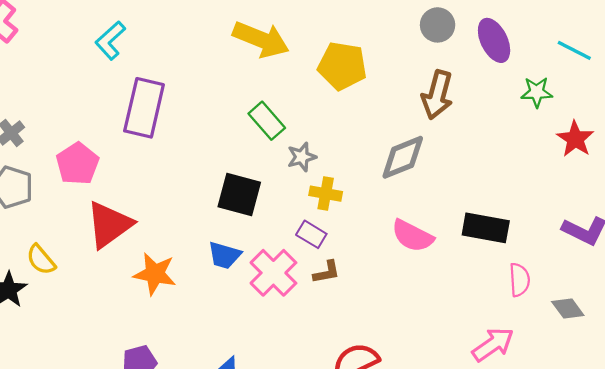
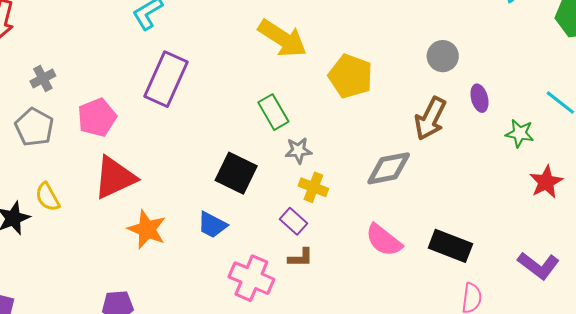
purple ellipse: (494, 40) -> (479, 98), moved, size x0.7
pink cross: (273, 273) -> (251, 278), moved, turned -33

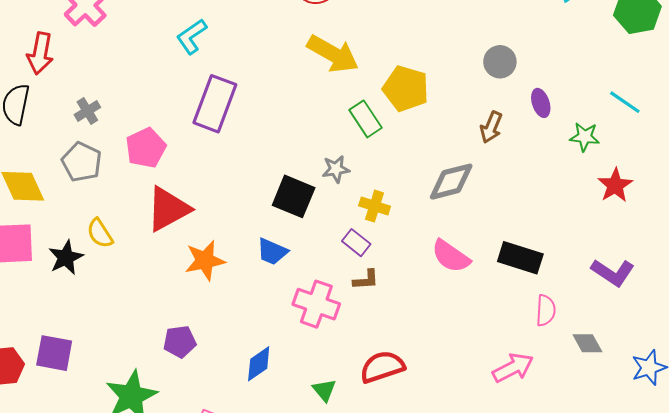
green rectangle: (273, 112) -> (366, 119), moved
brown arrow: (430, 119) -> (491, 127), size x0.7
gray star: (298, 150) -> (336, 169), moved
orange star: (147, 229) -> (205, 260), turned -30

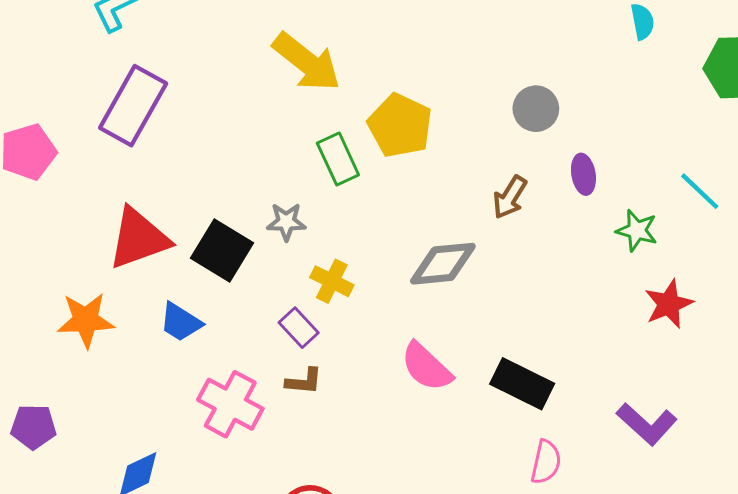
red triangle: (168, 209) -> (139, 238), moved

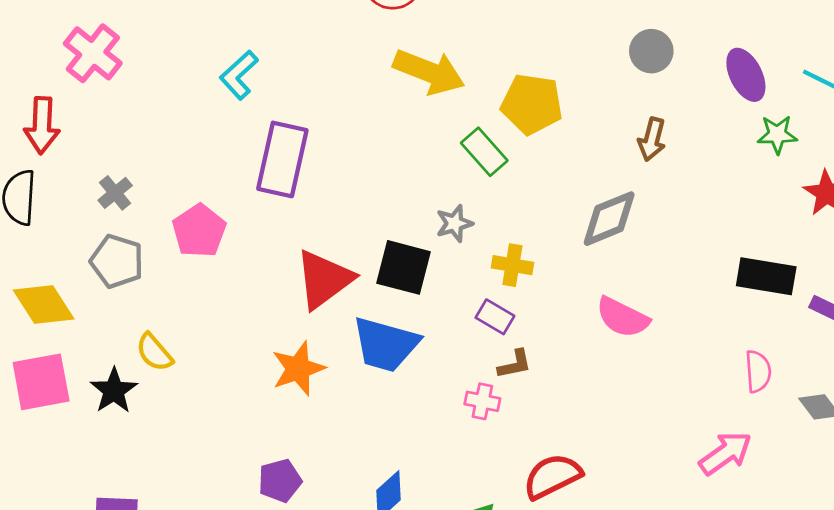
purple ellipse: (583, 174) -> (746, 75), moved, size x1.4
blue trapezoid: (181, 322) -> (386, 344), size x1.6
black rectangle: (522, 384) -> (766, 276), moved
pink cross: (230, 404) -> (482, 401), moved, size x0.6

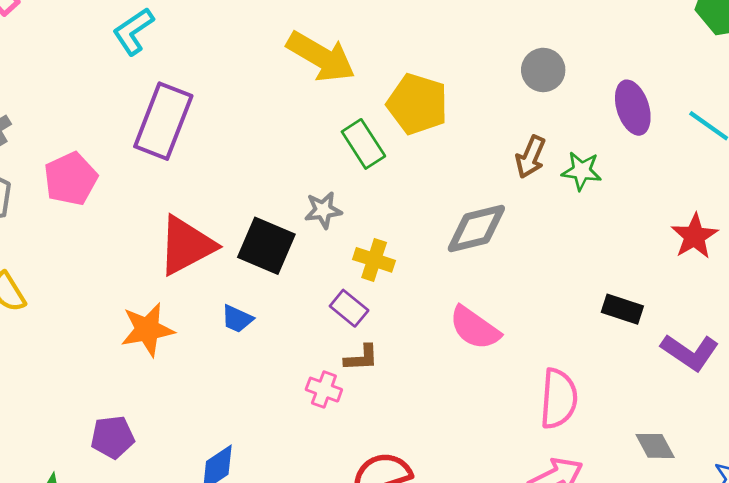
green star: (777, 135) -> (581, 171), moved
black rectangle: (766, 276) -> (622, 309), size x0.7
blue trapezoid: (386, 344) -> (237, 319), size x0.5
pink semicircle: (758, 371) -> (559, 399), moved, size x1.4

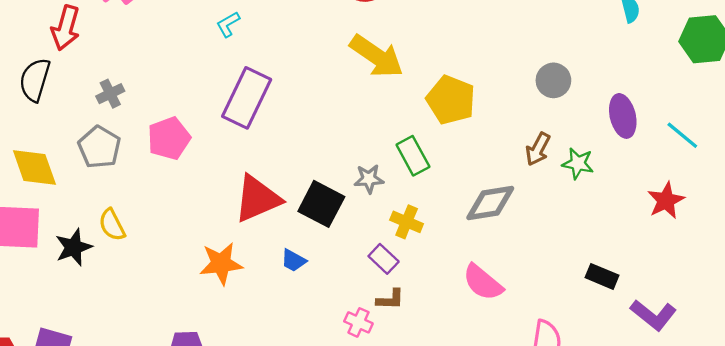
cyan L-shape: (133, 31) -> (228, 24), size x0.7
green rectangle: (363, 144) -> (413, 156), moved
red star: (694, 236) -> (666, 201), moved

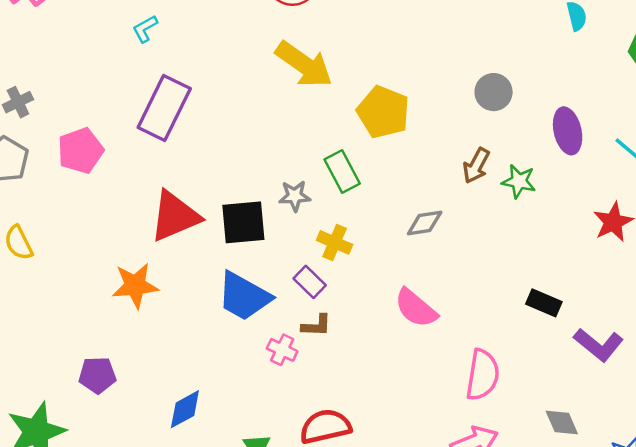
gray diamond: (490, 203) -> (425, 223), size x0.7
black square: (321, 204) -> (243, 222), turned -33
blue trapezoid: (293, 261) -> (244, 296), moved, size x2.0

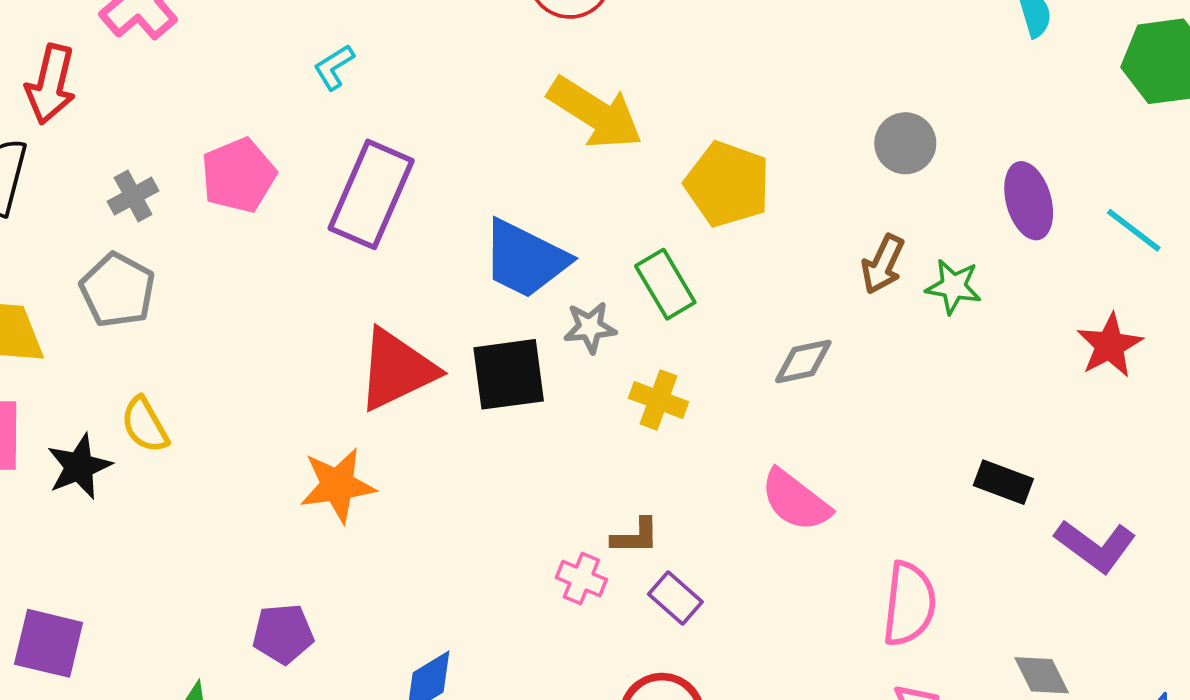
pink pentagon: (80, 151) -> (238, 175), moved
purple rectangle: (310, 282) -> (675, 598), moved
blue trapezoid: (244, 296) -> (525, 259), moved

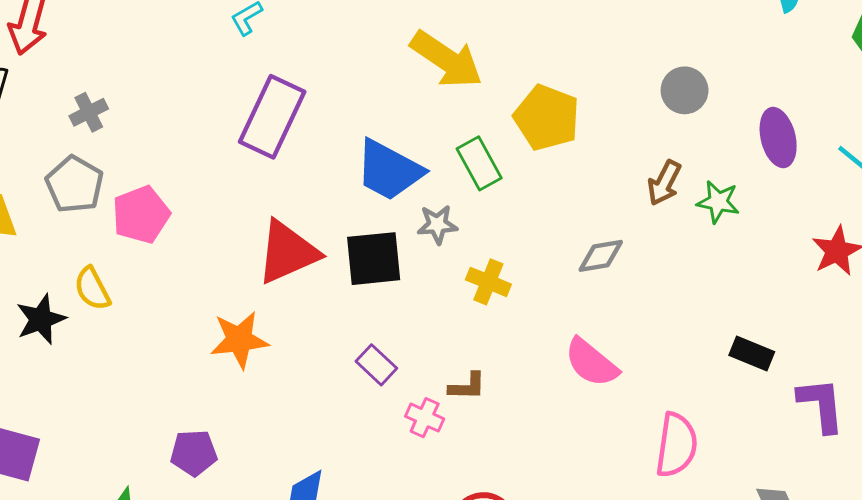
pink pentagon: (238, 175) -> (141, 215), moved
green rectangle: (665, 284) -> (479, 163), moved
purple L-shape: (1095, 546) -> (821, 405), turned -134
purple rectangle: (675, 598) -> (376, 365), moved

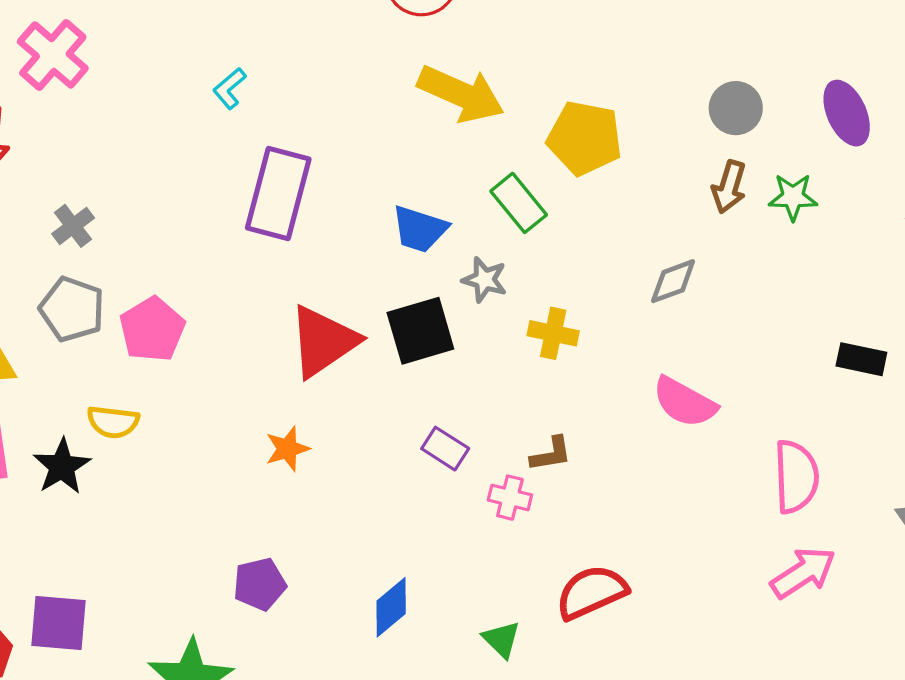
gray circle: (685, 90) -> (736, 108), moved
blue trapezoid: (389, 170) -> (420, 229), size x0.7
gray star: (437, 224) -> (485, 280), turned 30
yellow semicircle: (92, 289) -> (113, 422), turned -45
orange star: (239, 340) -> (287, 449), size x0.7

